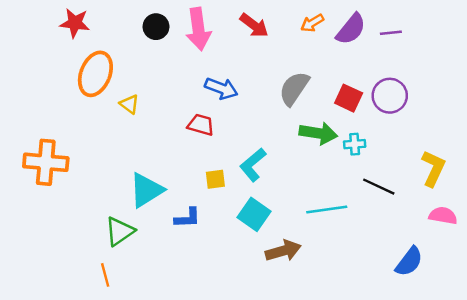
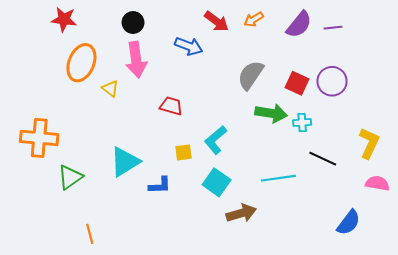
orange arrow: (312, 23) -> (254, 19), moved
pink arrow: (198, 29) -> (136, 60), moved
blue arrow: (221, 88) -> (189, 46), moved
green triangle: (120, 231) -> (70, 177), moved

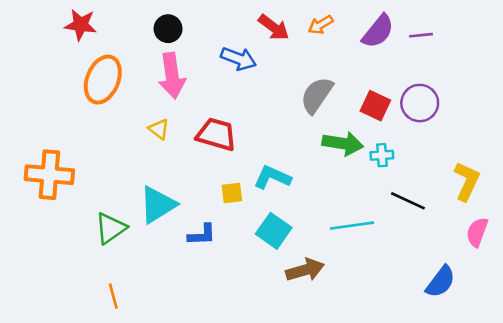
yellow triangle: (110, 88) -> (159, 129), moved
red trapezoid: (171, 106) -> (216, 134), size x1.4
cyan L-shape: (215, 140) -> (272, 177), turned 64
green triangle: (70, 177) -> (111, 228), moved
pink semicircle: (377, 183) -> (477, 232), turned -80

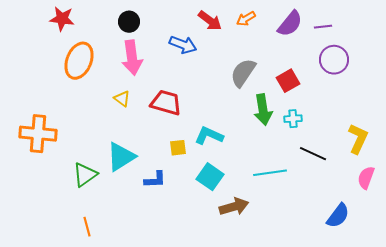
purple circle: (420, 103) -> (334, 60), moved
red square: (375, 106) -> (288, 81), turned 35
green arrow: (343, 143) -> (263, 110), turned 72

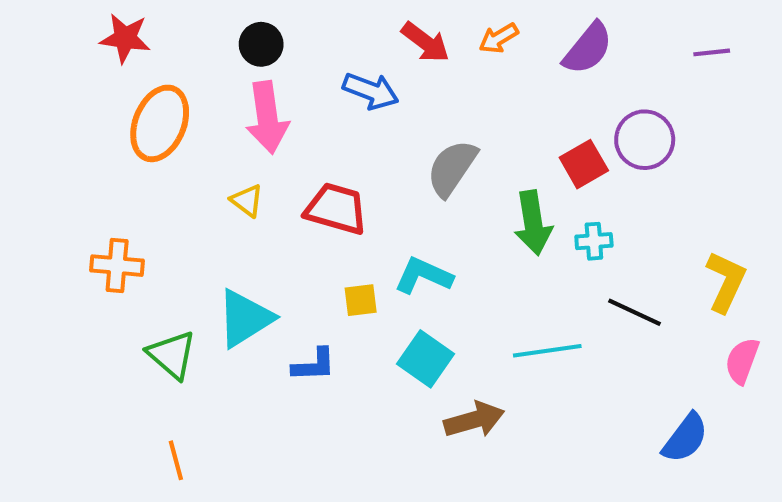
purple line: (323, 27) -> (712, 52), moved
purple circle: (334, 60) -> (645, 140), moved
gray semicircle: (243, 73) -> (452, 168), moved
orange cross: (38, 134) -> (117, 266), moved, size x0.7
green triangle: (85, 175) -> (172, 355), turned -44

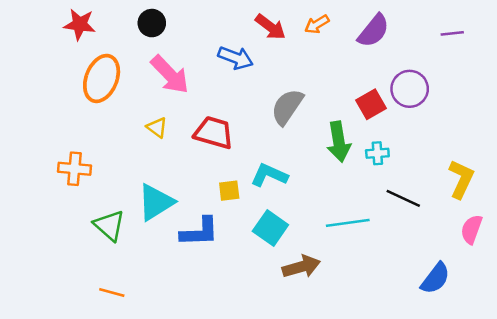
black circle: (261, 44) -> (152, 23), moved
pink arrow: (267, 117) -> (170, 75), turned -36
blue L-shape: (314, 365) -> (200, 232), size x1.4
orange line: (176, 460) -> (112, 292), turned -60

